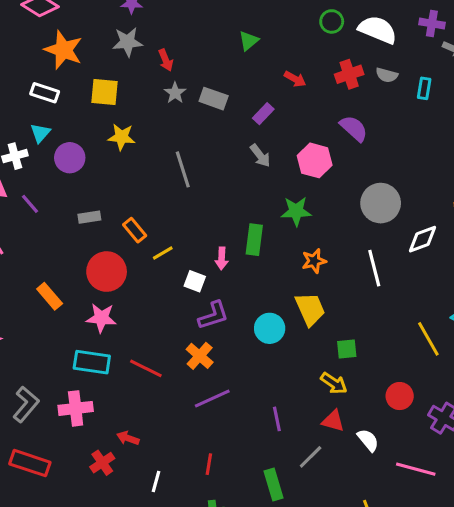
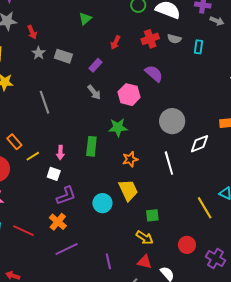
red arrow: (295, 79) -> (115, 43), turned 88
pink arrow: (222, 258) -> (60, 153), moved

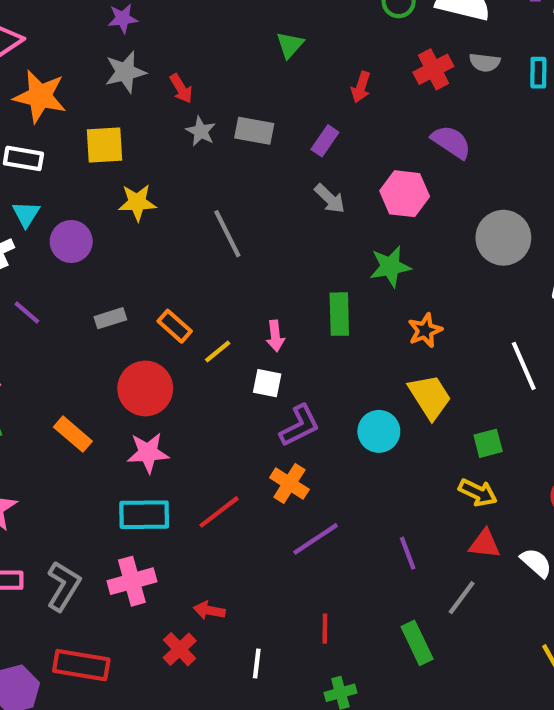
white line: (169, 163) -> (524, 366), moved
red line: (23, 231) -> (219, 512), turned -55

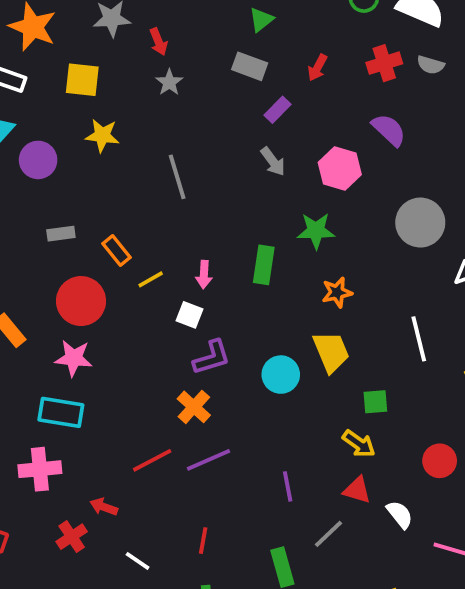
gray rectangle: (254, 131) -> (250, 66), moved
red line: (219, 512) -> (152, 460), moved
white line: (257, 664) -> (138, 561), turned -72

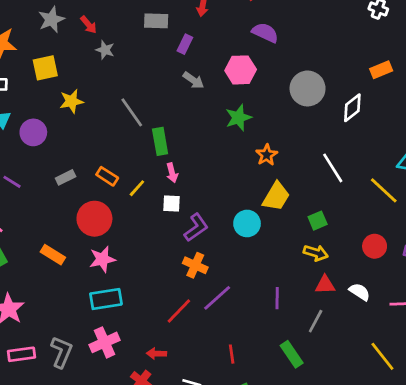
green rectangle: (264, 265) -> (160, 141), moved
yellow trapezoid: (331, 352) -> (276, 197), turned 72
purple line: (288, 486) -> (277, 298), turned 30

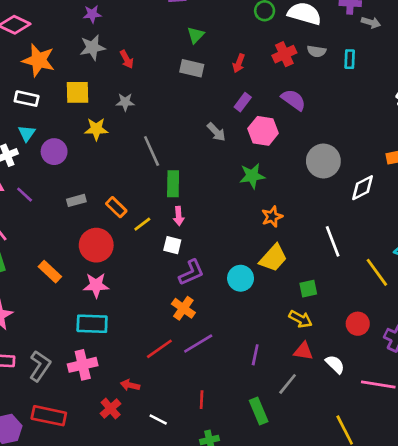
purple rectangle: (185, 44) -> (243, 102), moved
gray star: (105, 50) -> (125, 102), moved, turned -30

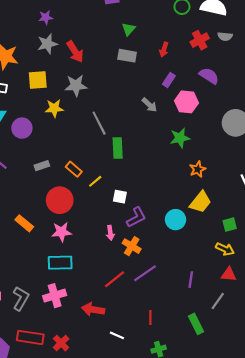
red arrow: (127, 59) -> (75, 52), size x1.5
gray star: (125, 102) -> (76, 85), size x1.5
pink arrow: (179, 216) -> (110, 233), moved
red arrow: (130, 385) -> (93, 309), size x1.5
red cross: (111, 409) -> (61, 343), moved

